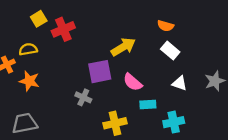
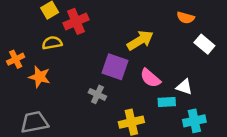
yellow semicircle: (28, 49) -> (52, 43), moved
white rectangle: (170, 50) -> (204, 44), moved
purple square: (100, 72) -> (115, 67), turned 30
white triangle: (180, 83) -> (184, 87), moved

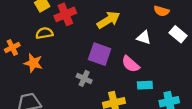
yellow arrow: (140, 40) -> (108, 20), moved
white triangle: (184, 87) -> (144, 38), moved

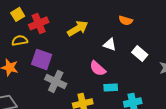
white rectangle: (178, 34) -> (140, 53), moved
purple square: (100, 54) -> (42, 59), moved
gray cross: (84, 78) -> (56, 81), size x1.5

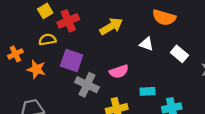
orange semicircle: (126, 20) -> (164, 18), size x1.5
pink semicircle: (98, 68) -> (119, 71), moved, turned -60

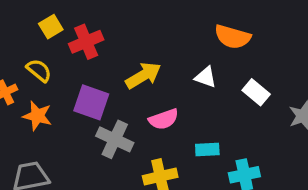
yellow arrow: (111, 26) -> (143, 75), moved
yellow semicircle: (47, 40) -> (39, 70), moved, turned 49

